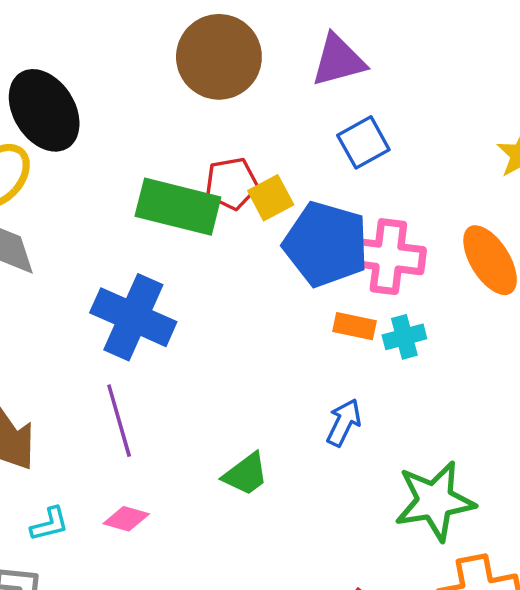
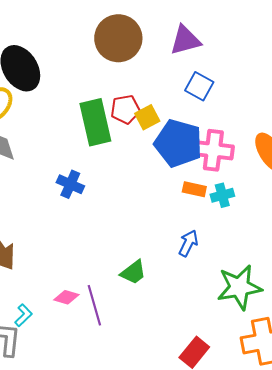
blue square: (363, 142) -> (199, 86), turned -32
green rectangle: (178, 207) -> (95, 122), turned 63
blue cross: (133, 317) -> (70, 184), size x0.6
purple line: (119, 421) -> (94, 305), moved
cyan L-shape: (50, 524) -> (23, 315), moved, turned -30

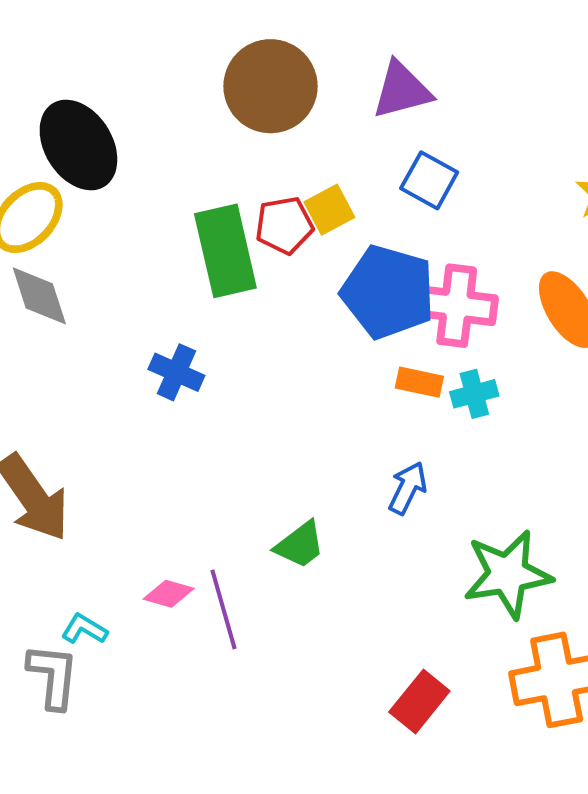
yellow square: (147, 117) -> (329, 210), moved
cyan L-shape: (23, 315) -> (84, 629), turned -105

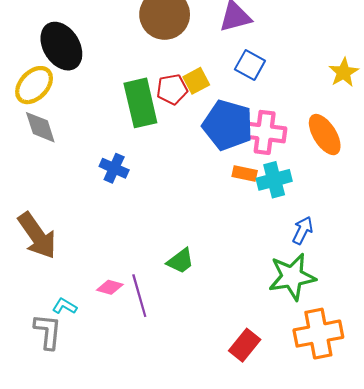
cyan cross: (474, 394) -> (274, 180), size x1.4
blue arrow: (408, 488) -> (303, 230), moved

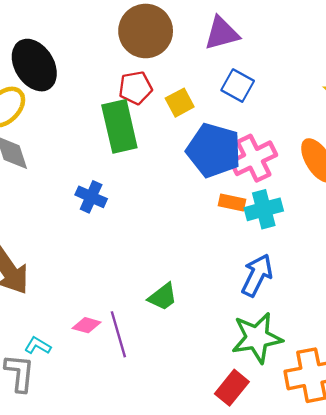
red pentagon: (172, 89) -> (135, 88), moved
pink cross: (265, 132) -> (254, 158), turned -33
blue arrow: (303, 230) -> (257, 275), moved, size x1.4
green star: (292, 277) -> (257, 338), moved

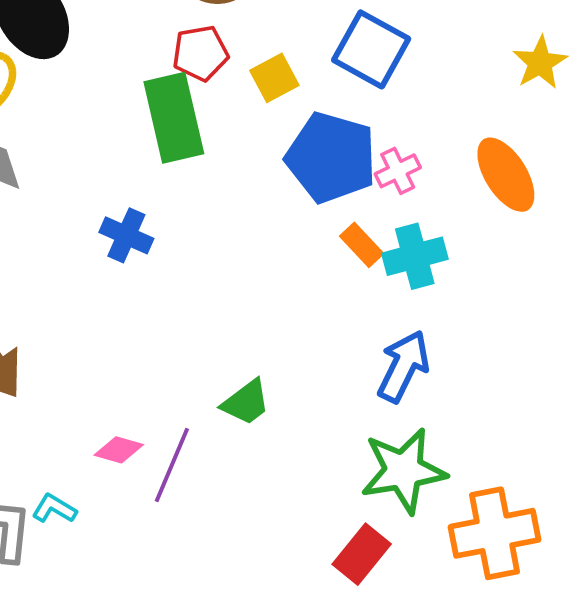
blue square: (238, 86) -> (371, 49), size x1.4
pink cross: (254, 158) -> (398, 171), size x0.6
orange rectangle: (232, 203) -> (362, 245), turned 35
purple line: (118, 334) -> (172, 465), turned 39
cyan L-shape: (38, 346) -> (54, 509), moved

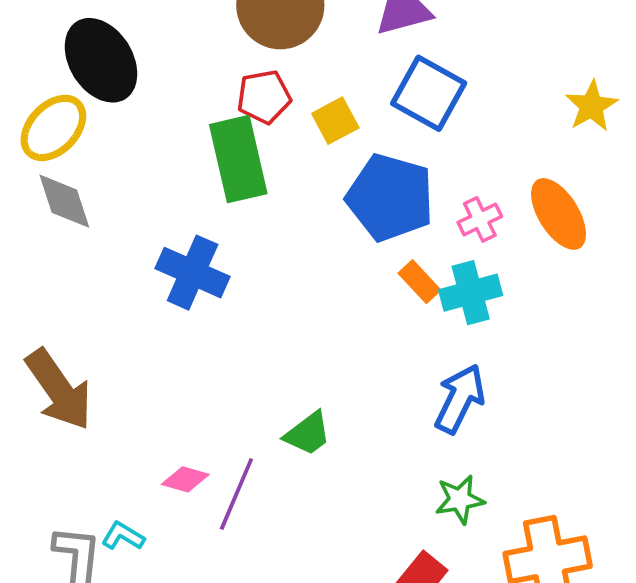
pink cross: (398, 171) -> (480, 219), moved
blue cross: (126, 235) -> (193, 273), size x1.4
green star: (403, 471) -> (460, 499), size x0.6

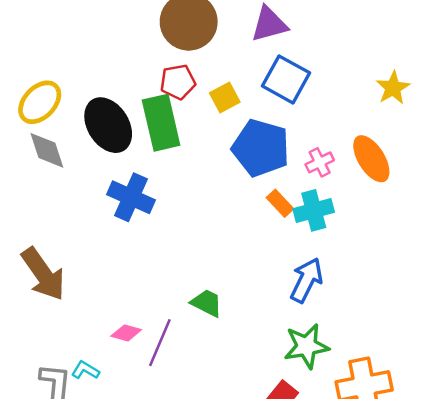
black ellipse: (101, 60) -> (108, 125), moved
green trapezoid: (308, 434) -> (207, 303), turned -116
green star: (460, 499) -> (306, 346), size x1.4

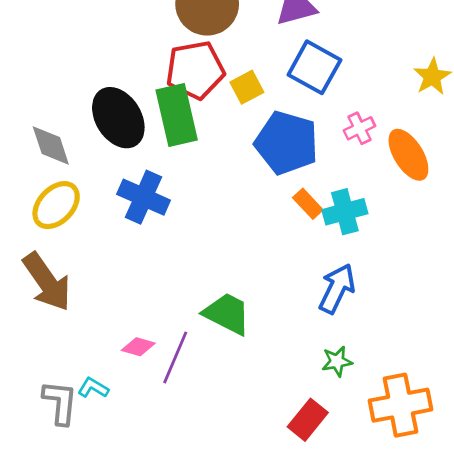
red pentagon: (178, 82) -> (195, 70), size x1.5
yellow ellipse: (40, 102) -> (56, 205), moved
pink cross: (320, 162) -> (359, 128), moved
green trapezoid: (207, 303) -> (227, 314), size x1.4
green star: (306, 346) -> (337, 361), size x0.6

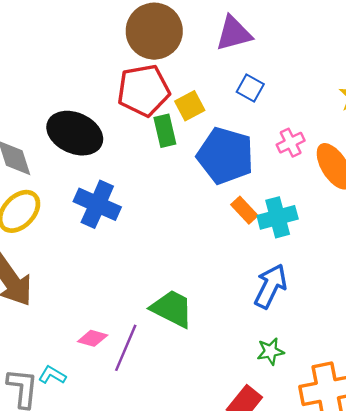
blue square: (314, 67) -> (250, 88), size x0.6
green rectangle: (177, 115) -> (165, 131), moved, size x0.6
black ellipse: (118, 118) -> (75, 133), turned -34

